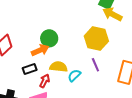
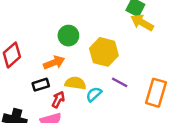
green circle: (49, 38) -> (68, 36), moved
yellow hexagon: (96, 39) -> (104, 52), moved
purple line: (95, 65) -> (120, 82), turned -40

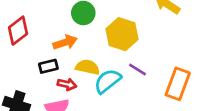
cyan semicircle: (94, 94) -> (108, 81), size x1.5
red arrow: (58, 99) -> (67, 84), turned 70

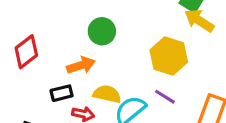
yellow hexagon: (122, 34) -> (169, 56), moved

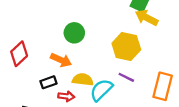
orange arrow: (81, 65) -> (61, 60), turned 48

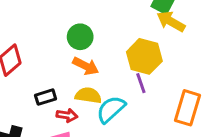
orange arrow: (61, 60) -> (86, 66), moved
purple line: (126, 77) -> (141, 83), moved, turned 42

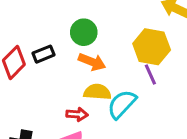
black rectangle: (46, 97) -> (44, 54), moved

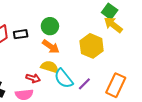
purple line: (150, 75) -> (84, 84), moved, turned 56
cyan semicircle: (122, 104) -> (64, 78), turned -95

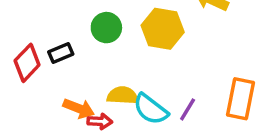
yellow hexagon: (92, 46) -> (163, 29), moved
orange arrow: (51, 47) -> (79, 108), moved

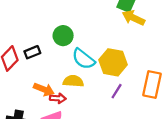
yellow hexagon: (163, 29) -> (113, 62), moved
cyan semicircle: (151, 109) -> (83, 59), moved

